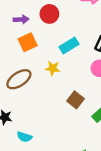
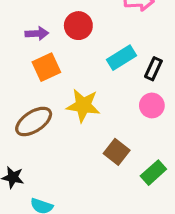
cyan rectangle: (69, 45) -> (121, 58), moved
yellow star: (53, 68) -> (83, 105), size x1.5

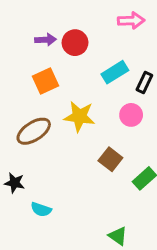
purple arrow: (37, 34) -> (45, 40), moved
pink circle: (152, 105) -> (131, 115), moved

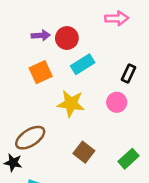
cyan rectangle: (115, 72) -> (83, 64), moved
brown ellipse: (34, 131) -> (30, 138), moved
brown square: (110, 159) -> (84, 152), moved

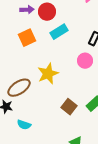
yellow star: (71, 104) -> (48, 74), moved, turned -30
brown square: (84, 152) -> (69, 107), moved

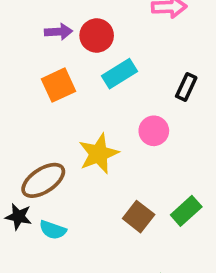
pink circle: (85, 61) -> (154, 131), moved
cyan semicircle: (24, 125) -> (53, 230), moved

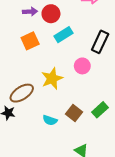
black rectangle: (186, 87) -> (100, 42), size x1.5
cyan semicircle: (53, 230) -> (50, 120), moved

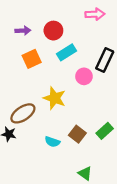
purple arrow: (30, 12) -> (23, 31), moved
pink circle: (82, 66) -> (84, 76), moved
yellow star: (52, 78) -> (55, 98), turned -30

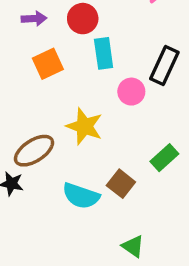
cyan rectangle: (67, 52) -> (104, 53), turned -66
green rectangle: (105, 131) -> (164, 158), moved
cyan semicircle: (52, 142) -> (81, 196), size x1.5

